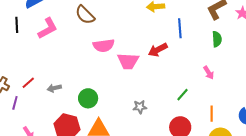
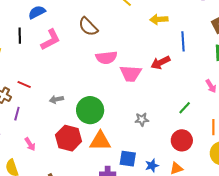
red line: (28, 83) -> (24, 84), moved, turned 64
green circle: (88, 98) -> (90, 110), size x1.4

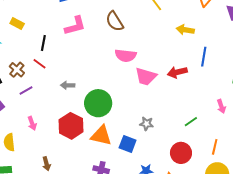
black line: (20, 36) -> (43, 43), moved
purple line: (17, 114) -> (26, 91), turned 32
blue square: (128, 159) -> (128, 144), moved

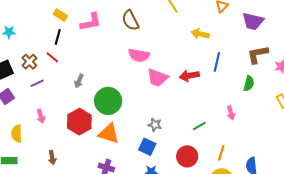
yellow rectangle: (17, 24) -> (60, 15), moved
gray arrow: (68, 85) -> (79, 81), turned -72
blue square: (128, 144) -> (147, 147), moved

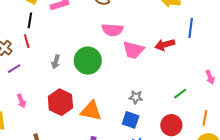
red line: (52, 57) -> (27, 41), turned 40
green circle: (108, 101) -> (88, 61), moved

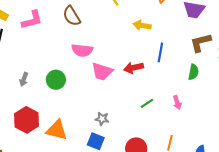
green circle: (88, 61) -> (56, 80), size x0.7
green line: (180, 94) -> (147, 103), moved

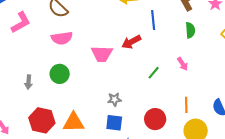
pink semicircle: (82, 50) -> (62, 38), moved

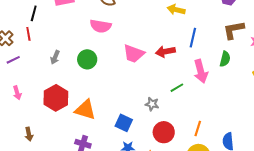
pink arrow: (183, 64) -> (201, 71), moved, size x1.6
gray star: (114, 99) -> (152, 104), moved

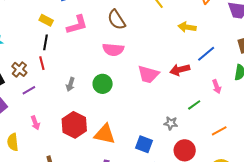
blue line: (193, 38) -> (206, 54), turned 42
pink arrow: (201, 71) -> (217, 87), size x0.6
orange line: (198, 129) -> (219, 131), moved, turned 49

